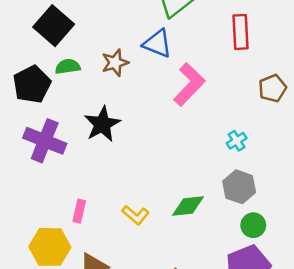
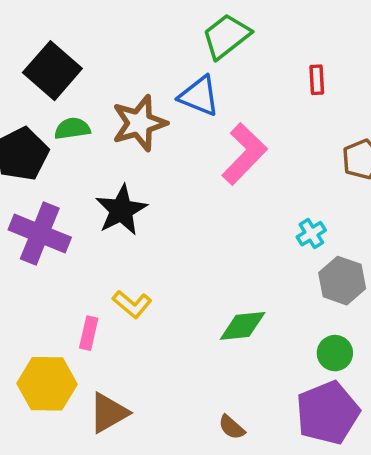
red rectangle: (240, 32) -> (317, 80), size x0.6
brown star: (115, 63) -> (139, 123), size x1.4
gray hexagon: (239, 187) -> (342, 281), moved
yellow L-shape: (136, 215) -> (132, 304), moved

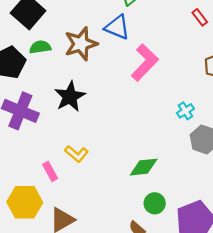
red rectangle: (317, 80) -> (200, 17), moved, turned -35
pink rectangle: (89, 333) -> (50, 171), turned -42
green circle: (335, 353) -> (155, 203), moved

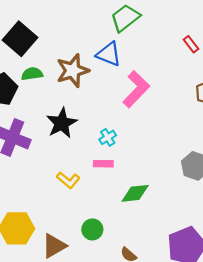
cyan cross: (185, 111) -> (108, 137), moved
pink rectangle: (50, 171) -> (103, 164), moved, turned -60
green circle: (155, 203) -> (92, 229), moved

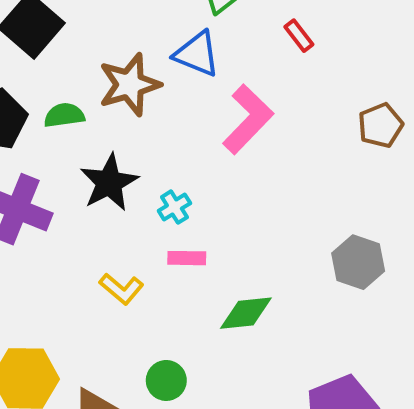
red rectangle: (191, 44) -> (299, 36), moved
green semicircle: (32, 74) -> (64, 115), moved
cyan cross: (108, 137) -> (174, 207), moved

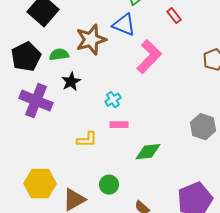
black star: (109, 183) -> (71, 82), moved, size x0.7
yellow L-shape: (121, 289) -> (87, 140), turned -40

